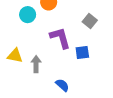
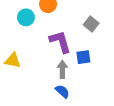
gray arrow: (36, 64) -> (62, 69), moved

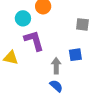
gray square: (91, 24) -> (82, 24), turned -32
purple L-shape: (60, 42) -> (34, 41), moved

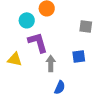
gray arrow: (56, 66) -> (51, 63), moved
blue semicircle: (56, 86) -> (60, 87), turned 72

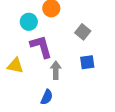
gray square: (86, 26) -> (83, 32), moved, turned 32
blue semicircle: (60, 87) -> (47, 97), moved

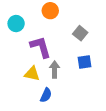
cyan circle: (29, 22) -> (16, 24), moved
yellow triangle: (15, 66) -> (32, 74), moved

